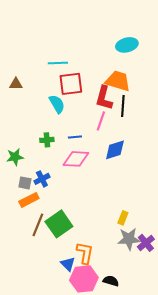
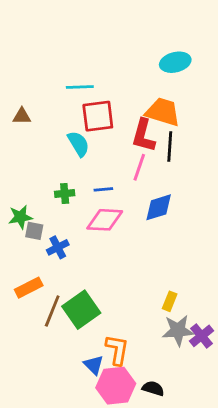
gray square: (25, 183) -> (34, 231), moved
orange rectangle: (29, 200) -> (29, 288), moved

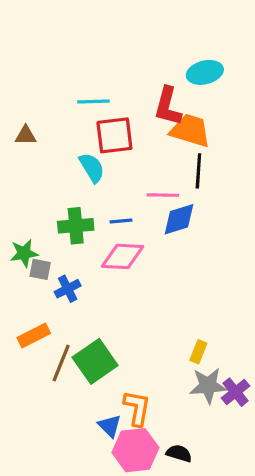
red L-shape: (143, 135) -> (168, 106), moved
pink line: (139, 167) -> (163, 195), turned 72
green cross: (65, 194) -> (76, 226), size x1.5
blue diamond: (159, 207) -> (179, 219), moved

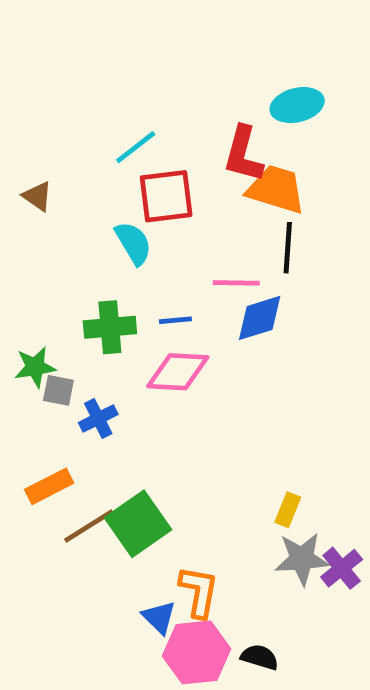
cyan line: (93, 101) -> (136, 147), turned -36
brown triangle: (26, 135) -> (37, 196), turned 35
brown line: (61, 363) -> (89, 526), turned 36

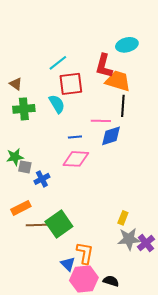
green cross: (110, 327) -> (24, 109), moved
brown line: (89, 526) -> (38, 225), turned 30

